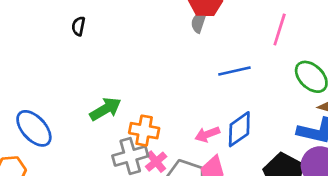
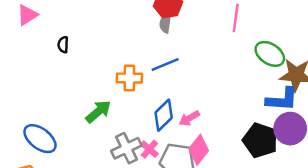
blue line: (234, 71) -> (165, 64), moved
blue diamond: (239, 129) -> (164, 115), moved
orange cross: (144, 131) -> (129, 78), moved

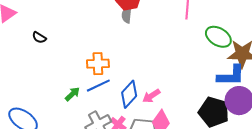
black semicircle: (63, 45) -> (39, 37), turned -56
blue line: (165, 64) -> (98, 86), moved
green arrow: (98, 112) -> (72, 94), size x0.7

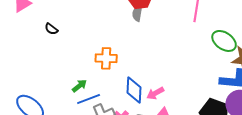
blue line: (98, 86) -> (89, 99), moved
blue diamond: (129, 94) -> (134, 90), turned -44

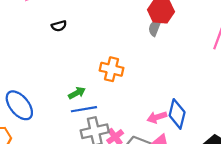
black semicircle: (51, 29) -> (59, 26), turned -64
blue diamond: (134, 90) -> (177, 114), moved

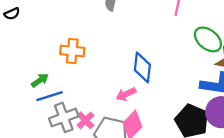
blue diamond: (177, 114) -> (142, 67), moved

